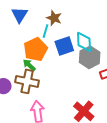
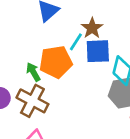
blue square: (64, 46) -> (98, 51), moved
green arrow: (29, 65) -> (33, 72), moved

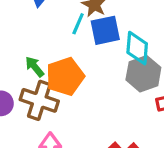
orange pentagon: (56, 62) -> (65, 77), moved

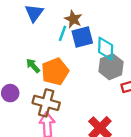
brown cross: (39, 100) -> (46, 103), moved

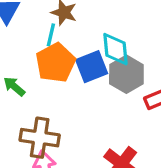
blue square: (82, 37) -> (92, 67), moved
orange pentagon: (55, 72) -> (56, 63), moved

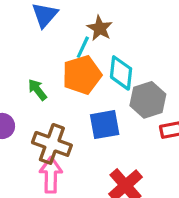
cyan diamond: (115, 49) -> (121, 73), moved
blue square: (92, 67) -> (105, 125), moved

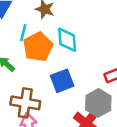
cyan line: (83, 47) -> (23, 33), moved
gray hexagon: (148, 100) -> (98, 103), moved

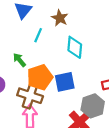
orange pentagon: (38, 47) -> (40, 77), moved

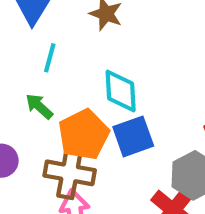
cyan line: (38, 35) -> (50, 58), moved
cyan diamond: (75, 47) -> (121, 91), moved

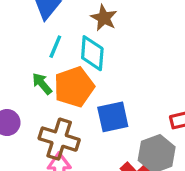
cyan diamond: (121, 91) -> (92, 53), moved
orange pentagon: (84, 135) -> (74, 87), moved

